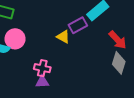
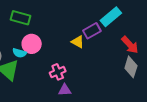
pink cross: (42, 68) -> (58, 72), turned -35
purple triangle: (42, 82) -> (65, 90), moved

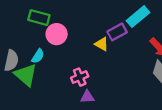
pink circle: (32, 44) -> (57, 34), moved
cyan semicircle: (19, 53) -> (38, 56), turned -72

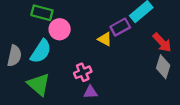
cyan semicircle: (38, 56) -> (41, 51), size x1.6
green triangle: (26, 75) -> (39, 84), moved

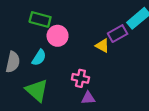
cyan semicircle: (41, 51) -> (39, 58), size x0.7
pink cross: (83, 72) -> (80, 78), turned 35

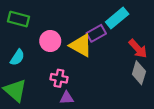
pink circle: (58, 36) -> (50, 41), moved
yellow triangle: (102, 46) -> (81, 45), size x1.6

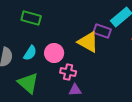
purple rectangle: (96, 33) -> (102, 31), turned 48
pink circle: (50, 41) -> (54, 53), moved

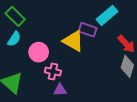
green rectangle: (31, 18) -> (15, 16), turned 30
cyan semicircle: (30, 53) -> (14, 39), moved

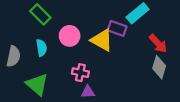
cyan semicircle: (14, 39) -> (41, 48), moved, turned -42
pink circle: (39, 52) -> (70, 36), moved

